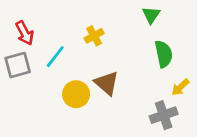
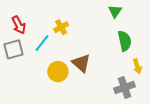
yellow cross: (94, 36) -> (61, 27), moved
yellow arrow: (180, 87) -> (137, 66), turned -64

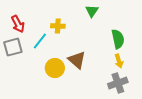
green triangle: (115, 11) -> (92, 11), moved
yellow cross: (61, 27) -> (58, 26), turned 32
yellow arrow: (137, 66) -> (119, 61), moved

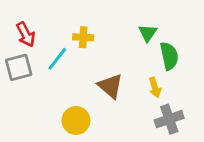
green triangle: (92, 11) -> (148, 33), moved
yellow arrow: (119, 61) -> (155, 87), moved
yellow circle: (55, 68) -> (76, 120), moved

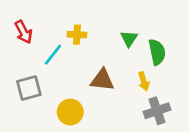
green triangle: (148, 33) -> (129, 39), moved
gray square: (19, 67) -> (29, 88), moved
brown triangle: (110, 86) -> (102, 80), turned -35

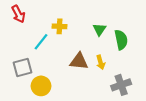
red arrow: (24, 32) -> (18, 14), moved
yellow arrow: (144, 81) -> (101, 62), moved
yellow circle: (70, 112) -> (41, 86), moved

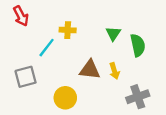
yellow circle: (41, 86) -> (65, 98), moved

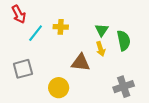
cyan line: (47, 48) -> (36, 33), moved
yellow arrow: (114, 71) -> (101, 49), moved

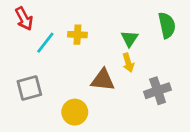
green semicircle: (124, 40) -> (167, 25), moved
gray cross: (124, 87) -> (158, 91), moved

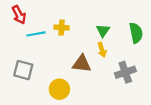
green semicircle: (167, 25) -> (136, 33), moved
cyan line: (45, 43) -> (36, 34), turned 42
gray square: (29, 88) -> (23, 70), turned 30

